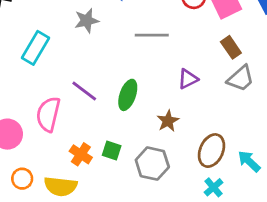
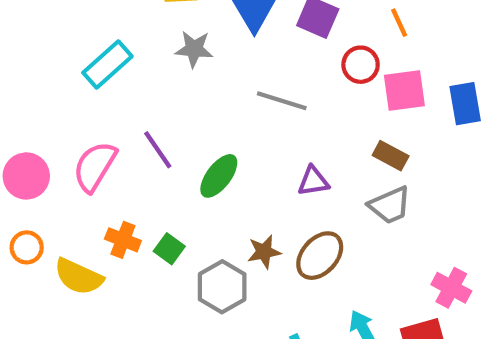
brown rectangle: (231, 47) -> (391, 156), turned -45
brown star: (168, 121) -> (264, 252), moved
brown ellipse: (212, 151) -> (320, 256), moved
orange cross: (81, 154) -> (123, 240), turned -30

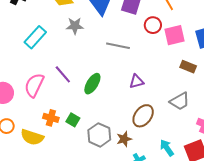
brown rectangle: (391, 156) -> (188, 67), moved
gray trapezoid: (390, 205) -> (180, 101), moved
brown star: (264, 252) -> (124, 139), moved

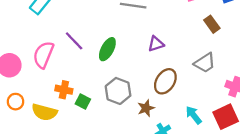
brown rectangle: (188, 67) -> (212, 24), turned 35
green square: (73, 120) -> (83, 102), moved
gray hexagon: (99, 135) -> (118, 91), moved

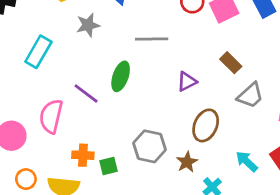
brown rectangle: (212, 24) -> (231, 63), moved
green ellipse: (107, 49) -> (121, 76), moved
green square: (83, 102) -> (108, 166), turned -32

